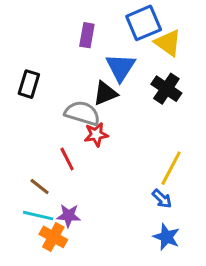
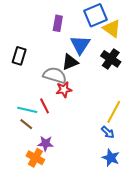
cyan line: (38, 216) -> (27, 110), moved

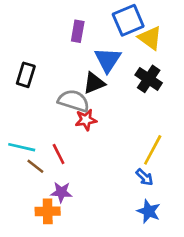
red line: (45, 106) -> (59, 154), moved
cyan line: (27, 110) -> (22, 147), moved
orange cross: (35, 158) -> (48, 211), turned -30

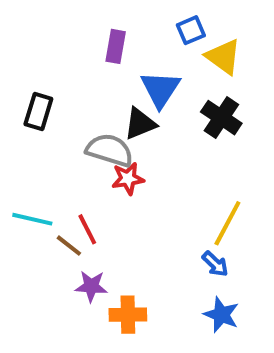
blue square: (128, 20) -> (191, 30), size x0.6
brown line: (35, 166) -> (69, 246), moved
orange cross: (48, 211) -> (128, 315), moved

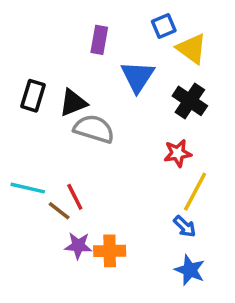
black triangle: (140, 124) -> (73, 103), moved
red star: (128, 179) -> (178, 153), moved
orange cross: (128, 315) -> (110, 251), moved

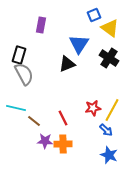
purple rectangle: (99, 40) -> (41, 25), moved
black triangle: (73, 103) -> (67, 64), moved
gray semicircle: (94, 129) -> (24, 74), moved, turned 45
red star: (178, 153) -> (93, 108), moved
red line: (75, 197) -> (63, 118), moved

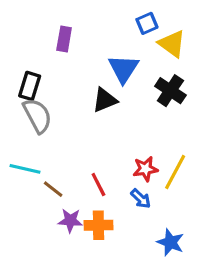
blue arrow: (106, 130) -> (141, 199), moved

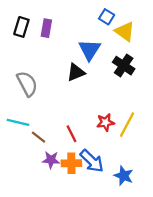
blue square: (147, 23) -> (107, 17), turned -35
black rectangle: (30, 86) -> (21, 27), moved
blue arrow: (141, 199) -> (92, 161), moved, size x1.6

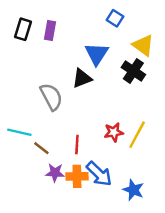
yellow triangle: (125, 32) -> (143, 45), moved
gray semicircle: (27, 84) -> (51, 97), moved
red line: (71, 134) -> (77, 144), turned 30

